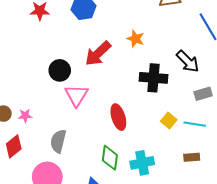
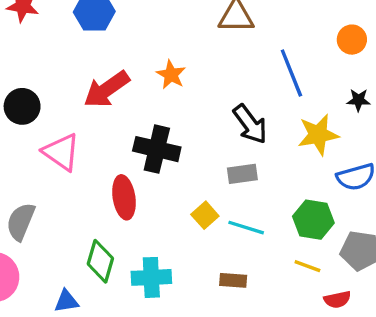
black circle: (60, 70) -> (22, 106), moved
black cross: (154, 78) -> (157, 149), moved
gray rectangle: (203, 94) -> (242, 174), moved
pink triangle: (76, 95) -> (61, 152), turned -35

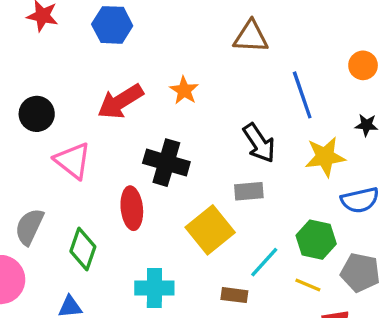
yellow square: (205, 215) -> (210, 230), size x1.8
cyan line: (246, 228) -> (264, 262), moved, turned -68
green diamond: (100, 261) -> (83, 249), moved

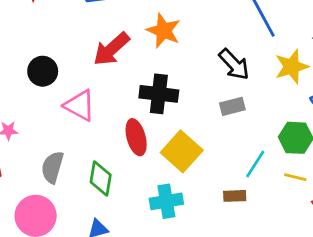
orange star: (184, 90) -> (164, 31), size x1.4
yellow square: (210, 230) -> (182, 151), moved

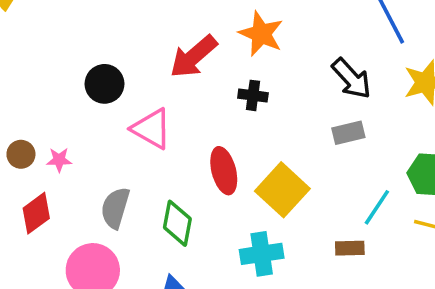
black cross: (159, 94) -> (253, 95), moved, size x0.6

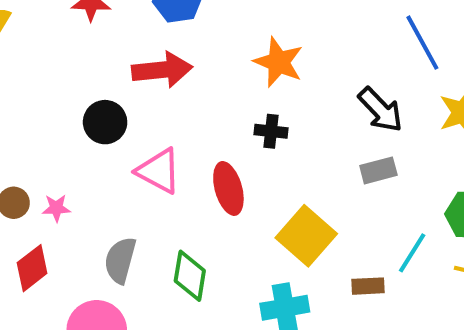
red arrow: (194, 57) -> (162, 70), moved, turned -144
red ellipse: (224, 171) -> (228, 188), moved
brown rectangle: (350, 248) -> (368, 286), moved

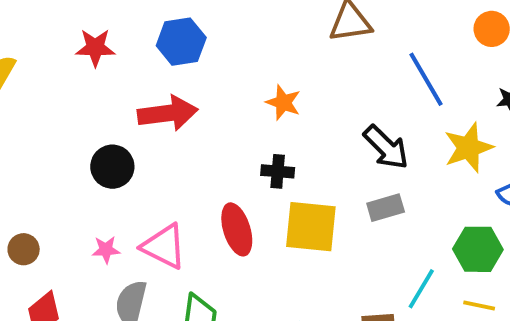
orange star: (279, 62) -> (283, 103), size x0.7
pink triangle: (159, 171) -> (164, 246), moved
pink star: (56, 208) -> (106, 250), moved
yellow square: (306, 236) -> (311, 227), moved, turned -34

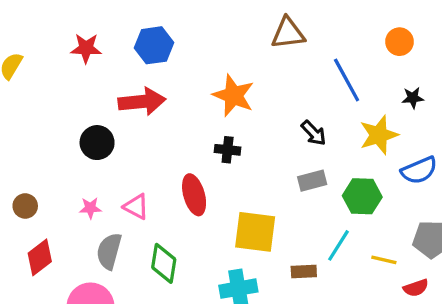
orange star: (283, 103) -> (233, 95), size x1.5
black arrow: (386, 147) -> (314, 133), size x0.7
yellow square: (311, 227) -> (255, 232), moved
pink triangle: (164, 246) -> (136, 207), size x0.7
green hexagon: (478, 249) -> (362, 196), moved

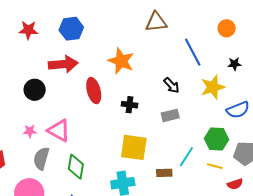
black cross: (228, 150) -> (130, 105), moved
red ellipse: (194, 195) -> (94, 91), moved
green hexagon: (362, 196) -> (217, 139), moved
pink triangle: (136, 207) -> (59, 131), size x1.4

